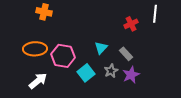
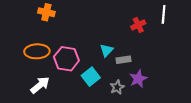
gray rectangle: (126, 54) -> (123, 60), moved, turned -56
gray star: (111, 71) -> (117, 87), moved

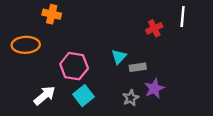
orange ellipse: (37, 51) -> (26, 45), moved
cyan square: (91, 77) -> (83, 96), moved

